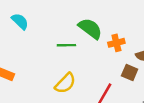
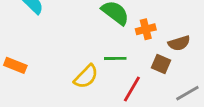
green line: (66, 45) -> (115, 58), moved

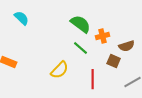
green line: (115, 58) -> (81, 48), moved, turned 42
red line: (132, 89) -> (93, 79), turned -30

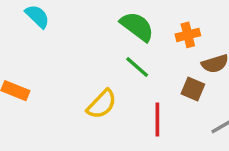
orange cross: (103, 36) -> (188, 35), moved

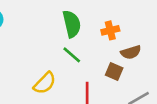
green semicircle: (137, 26) -> (72, 24), turned 40

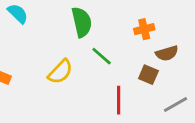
green semicircle: (72, 24) -> (82, 22), moved
yellow semicircle: (45, 83) -> (60, 72), moved

